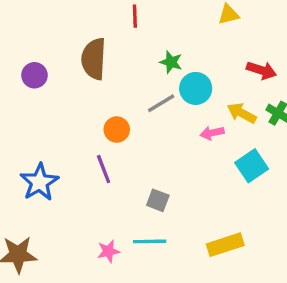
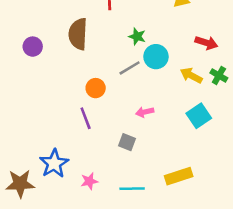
pink arrow: (212, 133) -> (145, 112), moved
blue star: (39, 182) -> (54, 164), moved
cyan line: (150, 241) -> (132, 189), moved

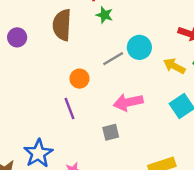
green star: (137, 36) -> (104, 15), moved
pink arrow: (145, 112) -> (128, 102), size x1.6
gray square: (127, 142) -> (111, 132), turned -35

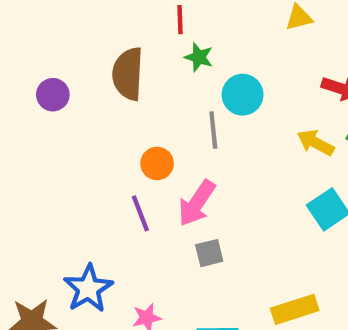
cyan circle: (139, 47) -> (243, 95), moved
gray line: (113, 59) -> (213, 130), turned -65
pink arrow: (128, 102) -> (197, 203), moved, turned -44

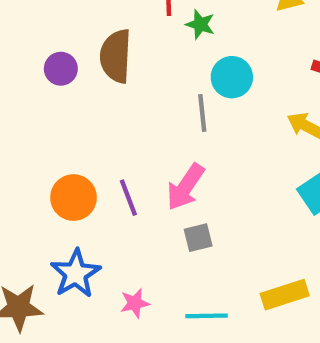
green star: (199, 57) -> (200, 24), moved
purple circle: (53, 95) -> (61, 69), moved
orange circle: (157, 163) -> (74, 198), moved, size x1.4

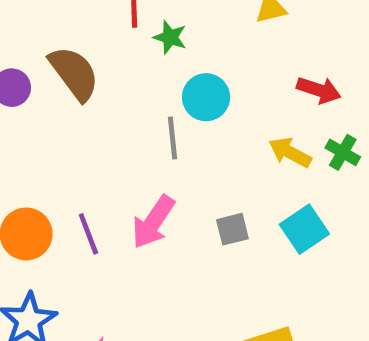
brown semicircle: (116, 56) -> (74, 73), turned 140
gray square: (198, 238) -> (232, 229), moved

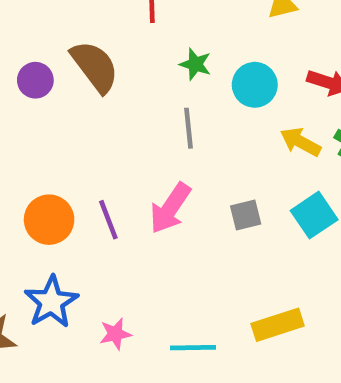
green star: (170, 37) -> (195, 64), moved
cyan circle: (206, 97) -> (255, 85), moved

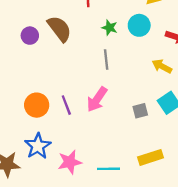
cyan circle: (255, 85) -> (139, 25), moved
gray square: (246, 215) -> (140, 111), moved
pink star: (115, 334) -> (70, 162), size x1.5

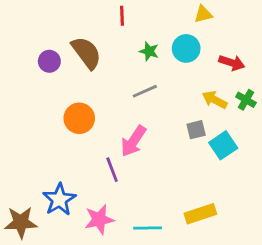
gray line: (106, 59) -> (145, 91), turned 72
orange circle: (37, 105) -> (79, 118), moved
purple line: (66, 105) -> (112, 170), moved
gray square: (140, 111) -> (196, 130), moved

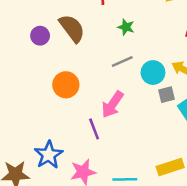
cyan circle: (186, 48) -> (153, 73), moved

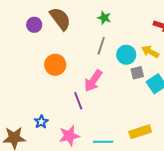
gray line: (122, 61) -> (101, 46), turned -48
blue star: (49, 155) -> (41, 122), size x0.6

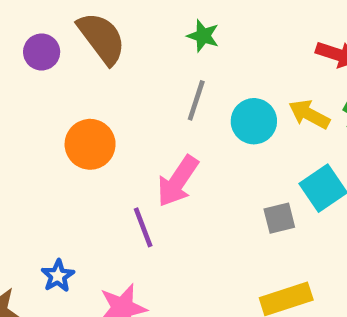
gray square: (137, 73) -> (279, 218), moved

